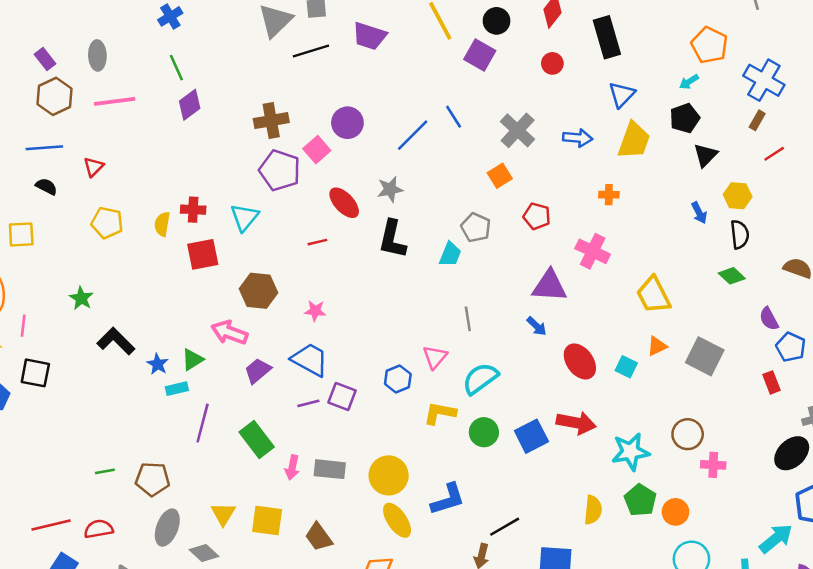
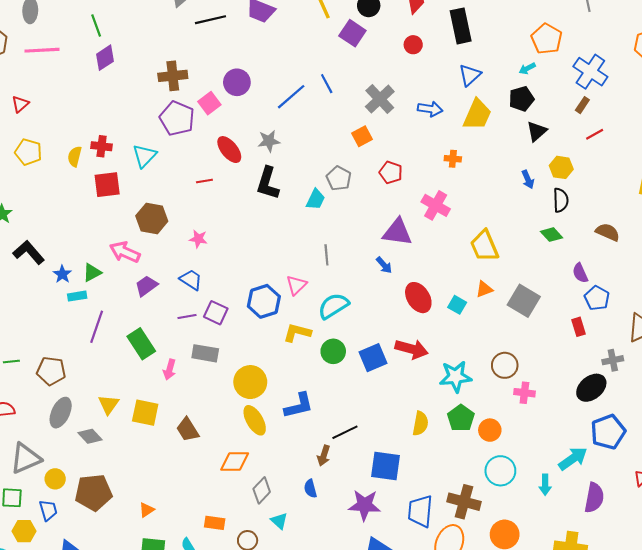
blue trapezoid: (310, 360) -> (191, 280), size x0.7
blue hexagon: (398, 379) -> (264, 301), size x1.4
gray rectangle: (330, 469) -> (205, 353), moved

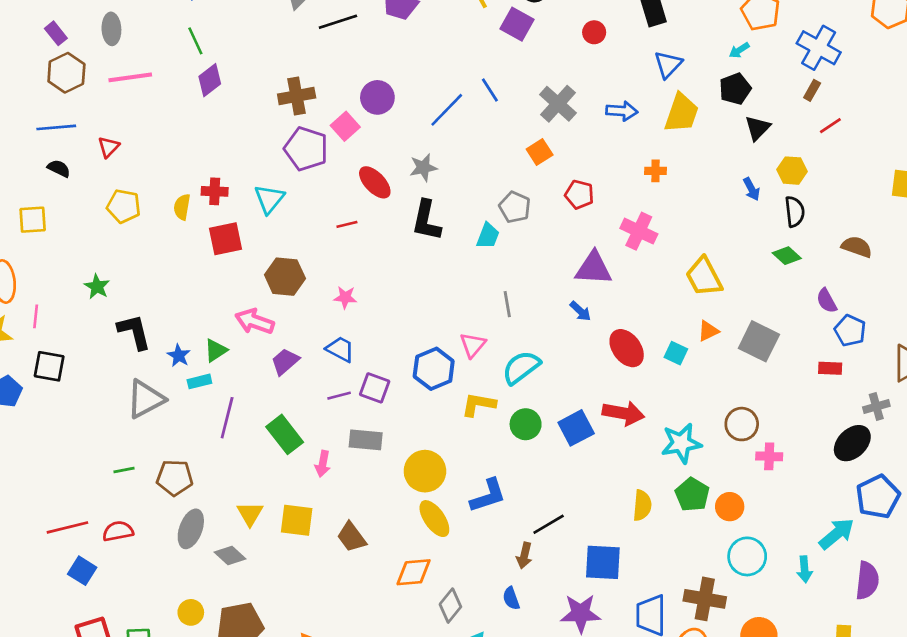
black L-shape: (29, 252) -> (134, 332), turned 32
red rectangle: (579, 327) -> (830, 368), turned -66
gray triangle: (26, 458) -> (146, 399), moved

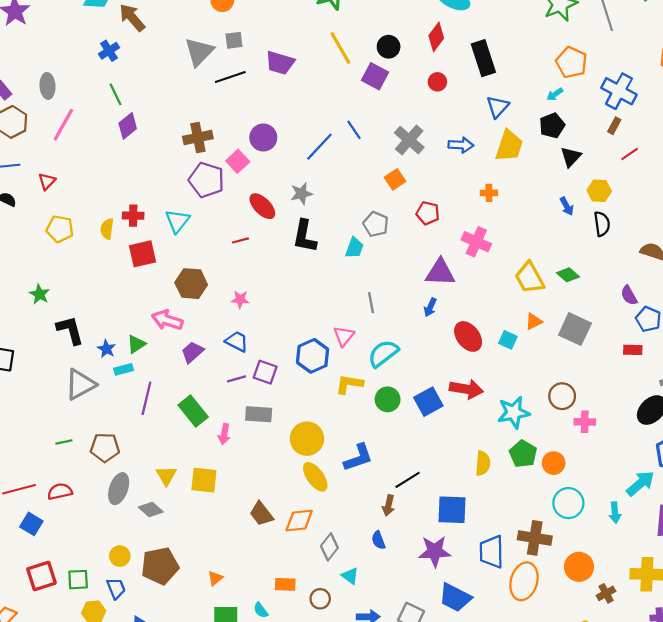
pink line: (130, 77) -> (63, 125), turned -52
green diamond: (787, 256) -> (568, 275), moved
blue arrow: (580, 311) -> (430, 307), turned 72
brown trapezoid: (351, 537) -> (261, 514), moved

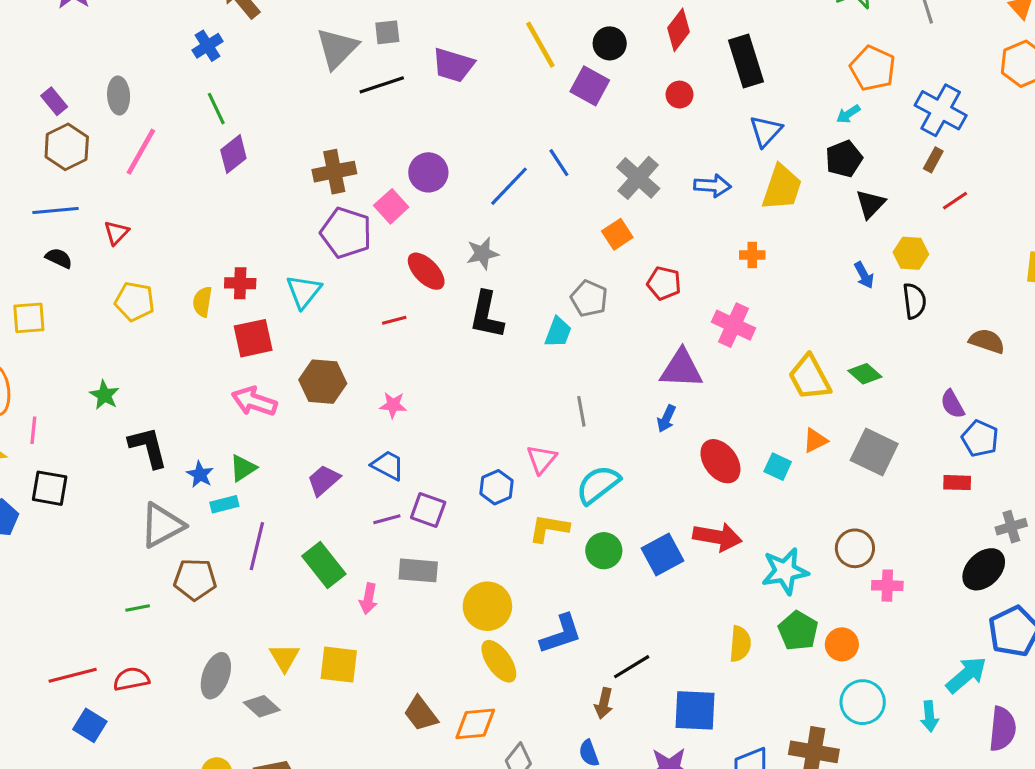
pink arrow: (167, 320) -> (254, 401), moved
blue hexagon: (313, 356) -> (496, 487), size x0.7
brown pentagon: (105, 447) -> (195, 579), moved

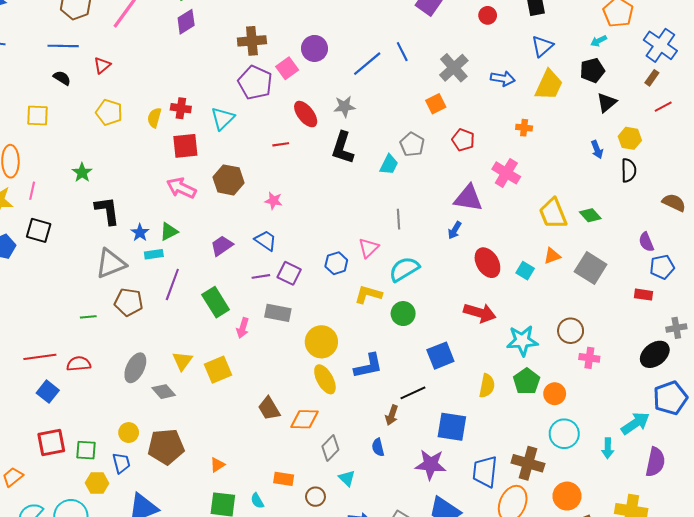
blue pentagon: (980, 438) -> (662, 267), turned 30
blue square: (663, 554) -> (440, 356), moved
yellow square: (339, 665) -> (218, 370), turned -36

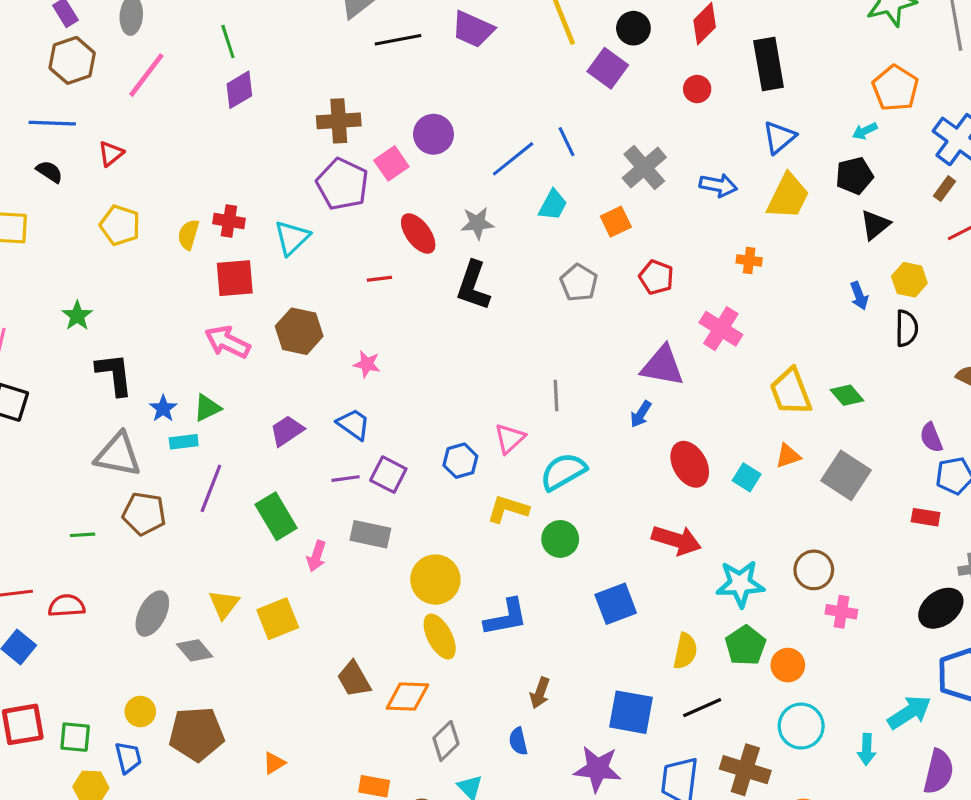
cyan trapezoid: (389, 165) -> (553, 205), moved
gray triangle: (111, 264) -> (118, 455), turned 32
black line: (413, 393) -> (702, 708), moved

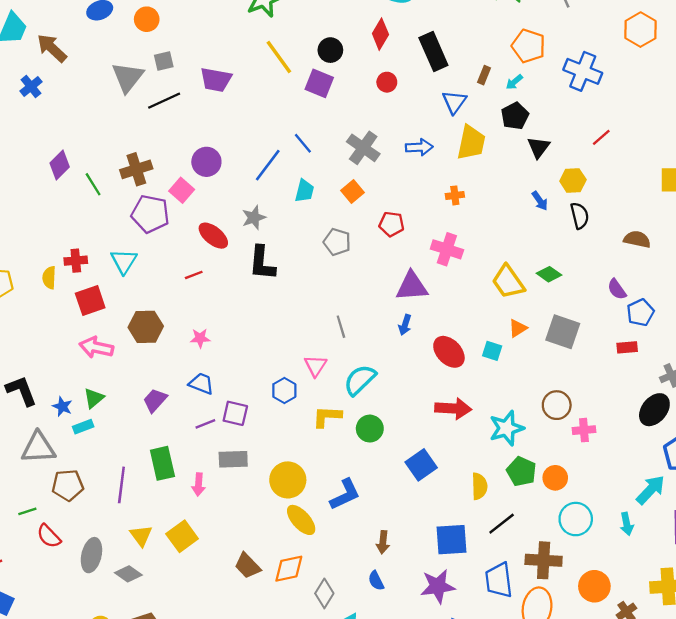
green line: (228, 42) -> (93, 184), moved
brown rectangle: (944, 189) -> (484, 75), moved
purple line: (211, 488) -> (121, 485), moved
green rectangle: (276, 516) -> (162, 463), turned 32
red semicircle: (67, 606) -> (49, 536), moved, turned -116

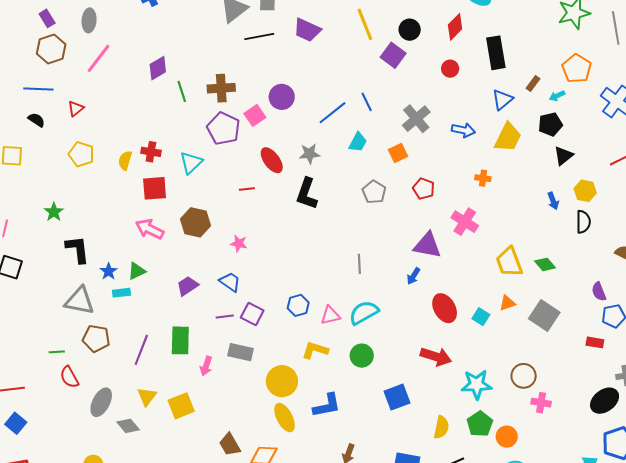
pink triangle: (316, 366) -> (330, 315), moved, turned 30
yellow L-shape: (327, 417) -> (315, 350), moved

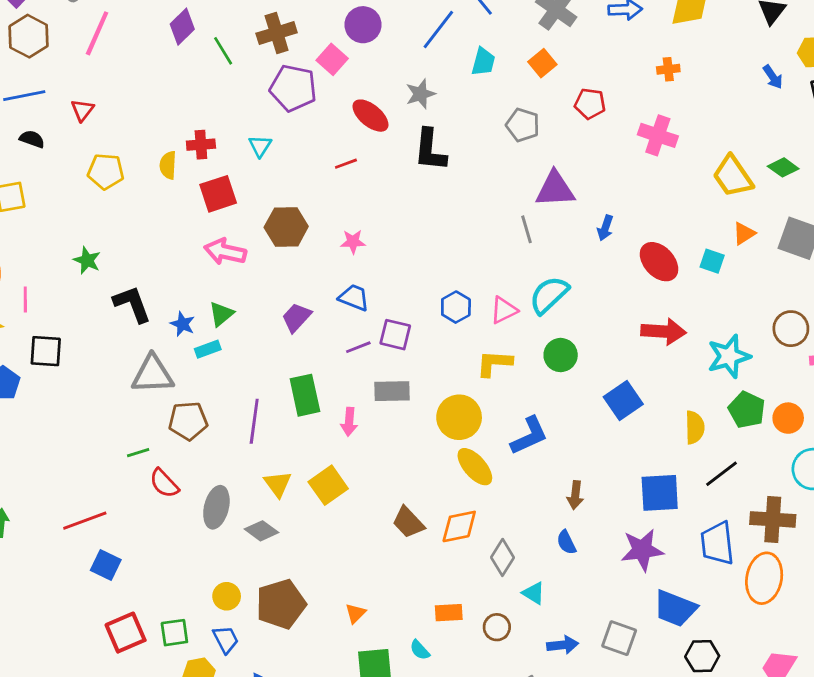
cyan triangle: (191, 163) -> (260, 146), size x0.7
purple triangle: (427, 245) -> (555, 189), moved

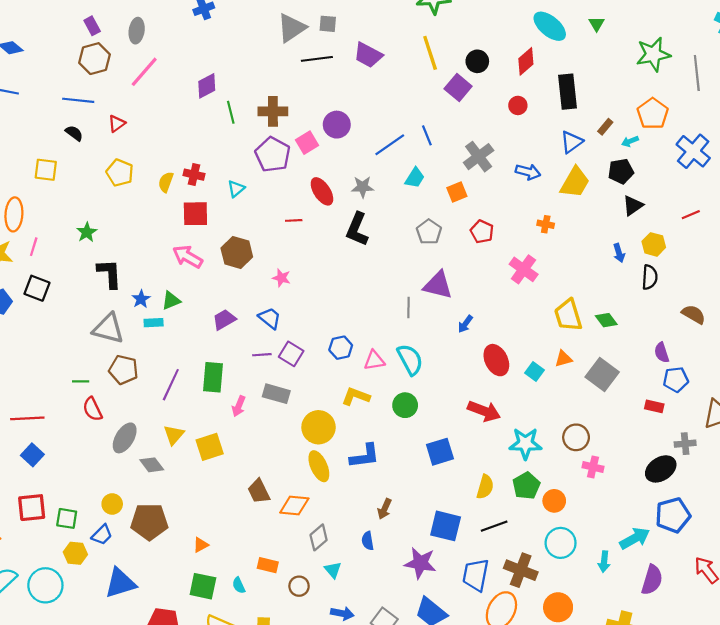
cyan semicircle: (549, 295) -> (410, 360), turned 88
blue trapezoid: (226, 639) -> (102, 535), turned 55

